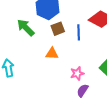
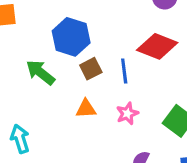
pink star: (77, 73) -> (127, 114), moved

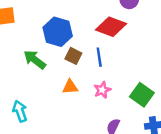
red diamond: (157, 46) -> (111, 27), moved
brown square: (91, 69) -> (73, 56), turned -35

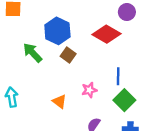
blue line: (99, 57) -> (118, 76), moved
orange triangle: (70, 87) -> (59, 101), moved, turned 32

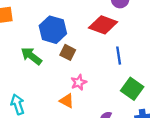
blue line: (118, 76) -> (119, 56), moved
pink star: (89, 90) -> (79, 82), moved

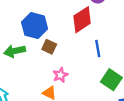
red diamond: (103, 25) -> (82, 20), turned -52
green arrow: (31, 56) -> (15, 51), turned -48

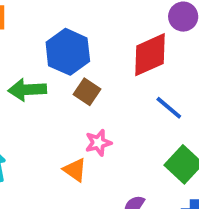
blue line: (98, 48) -> (169, 108), turned -49

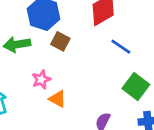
pink star: (98, 143) -> (41, 80), moved

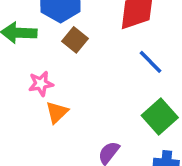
orange triangle: (58, 99) -> (57, 112), turned 36

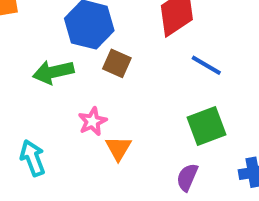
green square: (160, 116) -> (206, 126), moved, turned 36

